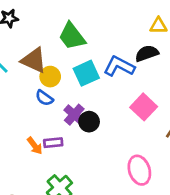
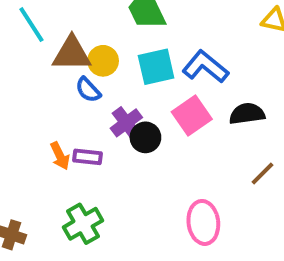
black semicircle: (147, 53) -> (247, 114), moved
brown triangle: (34, 60) -> (72, 54), moved, turned -36
pink square: (144, 107) -> (192, 116), moved

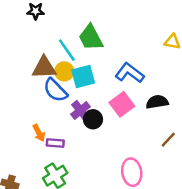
cyan line: (31, 25) -> (67, 50), moved
cyan square: (156, 67) -> (83, 77), moved
blue semicircle: (88, 90) -> (55, 90), size x1.5
purple rectangle: (88, 157) -> (55, 143), moved

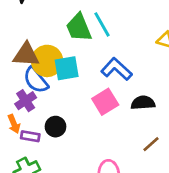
cyan line: (67, 50) -> (102, 24), moved
yellow circle: (64, 71) -> (47, 61), size x1.5
purple cross: (80, 110) -> (26, 101), moved
black circle: (93, 119) -> (56, 127), moved

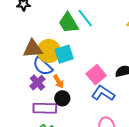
blue L-shape: (117, 69) -> (103, 93), moved
orange arrow: (14, 124) -> (58, 82), moved
purple rectangle: (30, 136) -> (45, 108), size x1.6

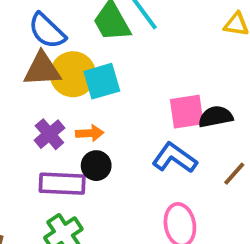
blue semicircle: (43, 66) -> (47, 31), moved
pink square: (96, 75) -> (187, 112), moved, turned 30
orange arrow: (58, 82) -> (90, 133), turned -64

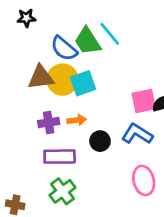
blue semicircle: (47, 31) -> (64, 48), moved
purple cross: (49, 134) -> (49, 122), turned 35
black circle: (96, 166) -> (100, 141), moved

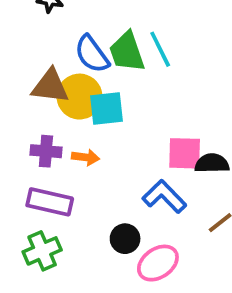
black circle: (100, 141) -> (125, 239), moved
pink ellipse: (144, 180) -> (158, 263), turned 56

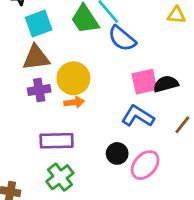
blue semicircle: (92, 54) -> (122, 38), moved
yellow circle: (79, 97) -> (73, 78), moved
cyan square: (107, 108) -> (39, 24), moved
purple cross: (46, 151) -> (39, 90), moved

